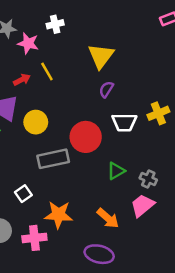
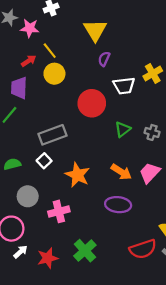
yellow circle: (36, 122) -> (54, 74), moved
gray rectangle: (53, 159) -> (53, 135), moved
pink trapezoid: (142, 205) -> (150, 173), moved
orange star: (58, 215) -> (77, 175), turned 30
pink cross: (34, 238) -> (59, 211), moved

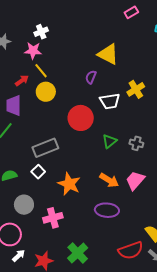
pink star: (30, 28) -> (33, 51), moved
yellow triangle: (95, 30) -> (108, 54), moved, turned -30

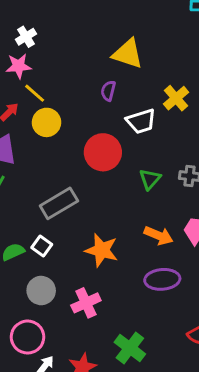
white square: (38, 172) -> (42, 246), moved

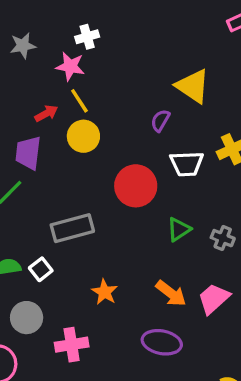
orange star: (102, 250) -> (105, 292), size x0.7

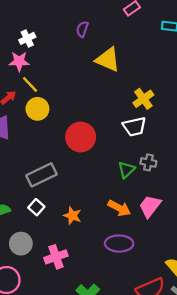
purple semicircle: (160, 121) -> (82, 29), moved
white trapezoid: (187, 164) -> (134, 127), moved
green triangle: (179, 229) -> (126, 170), moved
white square: (41, 269) -> (36, 207), moved

